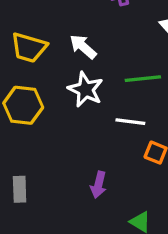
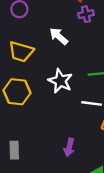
white arrow: (83, 47) -> (59, 36), moved

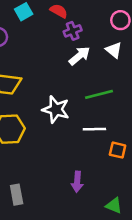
white arrow: (59, 36) -> (79, 56), moved, turned 108

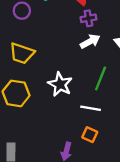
green line: (99, 94) -> (101, 79), turned -65
orange square: (118, 150) -> (90, 135), moved

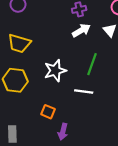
white star: (60, 84) -> (55, 71), turned 30
orange square: (90, 135) -> (48, 112), moved

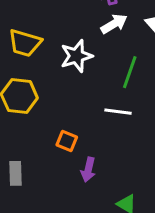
white star: (55, 71) -> (77, 56), moved

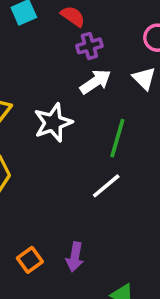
white line: (118, 112) -> (106, 186), turned -44
orange square: (67, 141) -> (30, 260), moved, turned 35

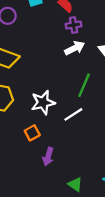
white star: (53, 123) -> (43, 102), moved
orange square: (30, 260) -> (32, 133), moved

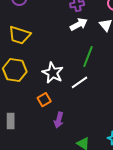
white star: (43, 102) -> (53, 73), turned -30

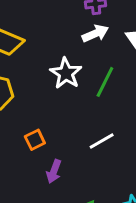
white star: (53, 73) -> (66, 73), moved
white line: (79, 82) -> (102, 141), moved

